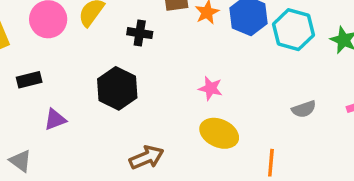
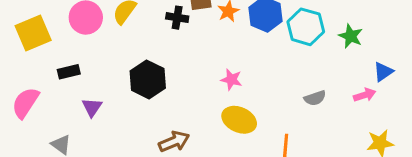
black cross: (140, 33) -> (177, 18), moved
purple triangle: (55, 119) -> (92, 107), turned -35

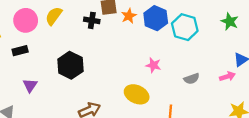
green star: (351, 36) -> (230, 22), moved
black rectangle: (69, 72) -> (20, 51), moved
pink star: (231, 79) -> (153, 65), moved

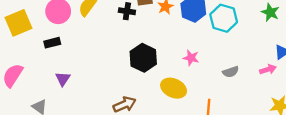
black hexagon: (70, 65) -> (143, 58), moved

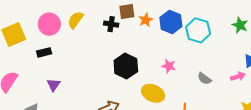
gray semicircle: (231, 72) -> (204, 79), turned 56

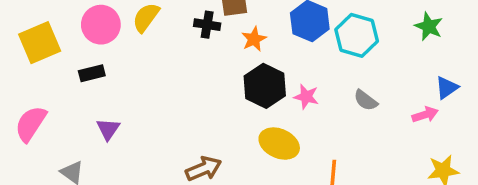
orange star: (146, 20) -> (254, 39), moved
black hexagon: (126, 66) -> (265, 86), moved
gray semicircle: (204, 79) -> (366, 100), moved

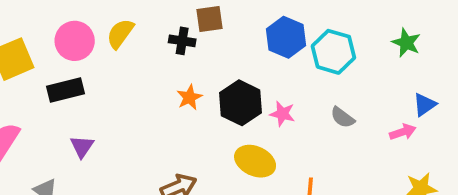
orange star: (254, 39) -> (189, 97), moved
black rectangle: (92, 73) -> (66, 90), size x1.4

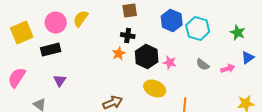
black cross: (182, 41) -> (128, 36), moved
green star: (406, 43) -> (238, 33), moved
pink arrow: (403, 132) -> (228, 69), moved

